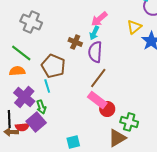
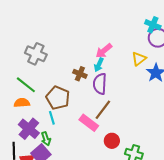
pink rectangle: (97, 100) -> (89, 123), moved

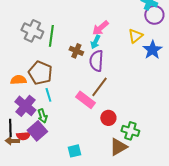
green line: (26, 85) -> (51, 36), moved, turned 60
brown pentagon: (58, 98) -> (40, 73), moved

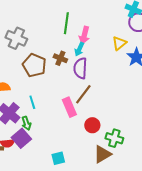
pink arrow: (100, 28) -> (84, 35), turned -36
green line: (51, 36) -> (66, 23), moved
brown pentagon: (40, 73) -> (34, 65), moved
pink rectangle: (85, 100) -> (69, 107), turned 30

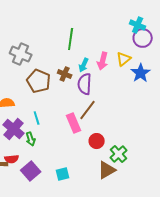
pink arrow: (84, 35) -> (103, 61), moved
purple square: (21, 138) -> (31, 171), moved
green cross: (114, 138) -> (119, 154), turned 30

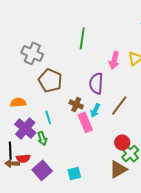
cyan arrow: (84, 65) -> (95, 110), moved
brown cross: (65, 74) -> (76, 104), moved
brown line: (88, 110) -> (119, 105), moved
red circle: (97, 141) -> (122, 142), moved

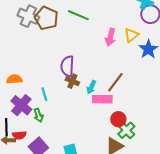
green line: (82, 38) -> (78, 15), turned -75
gray cross: (32, 53) -> (28, 16), moved
brown pentagon: (50, 80) -> (46, 18), moved
purple semicircle: (96, 83) -> (67, 66), moved
pink rectangle: (85, 122) -> (102, 99), moved, turned -66

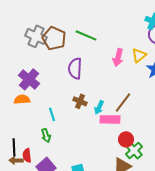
purple semicircle: (67, 66) -> (75, 68), moved
purple cross: (21, 105) -> (29, 79), moved
red semicircle: (19, 135) -> (27, 155), turned 88

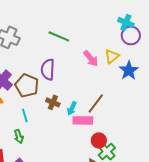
brown pentagon: (54, 38) -> (27, 85), moved
pink arrow: (118, 57) -> (91, 58), turned -54

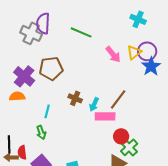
cyan cross: (126, 22) -> (138, 19), moved
purple circle: (131, 35) -> (147, 51), moved
purple semicircle: (48, 69) -> (43, 23), moved
brown pentagon: (27, 85) -> (51, 68), moved, turned -30
cyan line: (25, 115) -> (47, 111), turned 32

